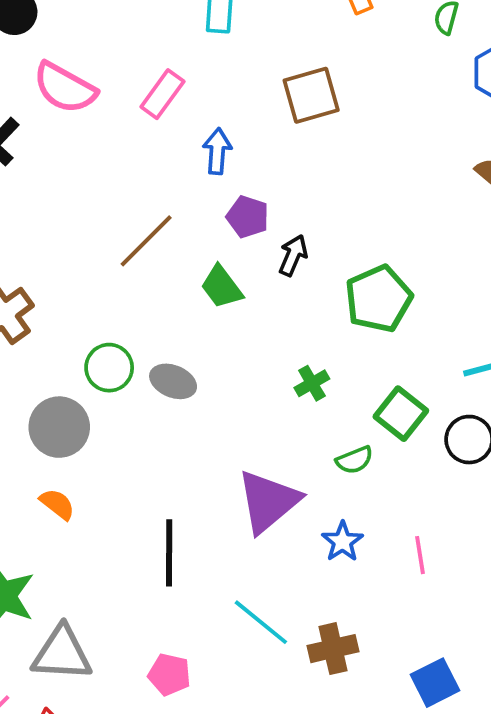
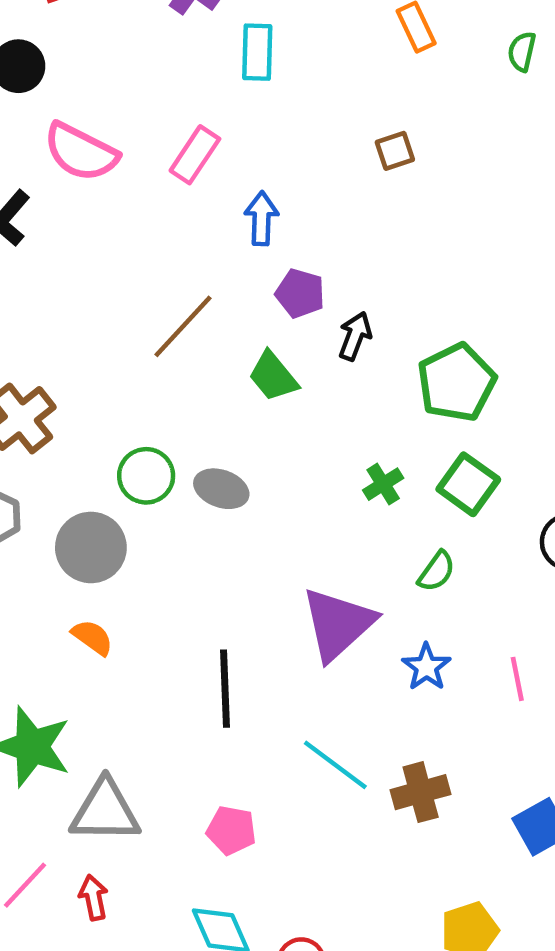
brown square: (311, 95) -> (395, 151), moved, size x0.6
green square: (401, 414) -> (468, 484), moved
green semicircle: (355, 460) -> (436, 571), turned -30

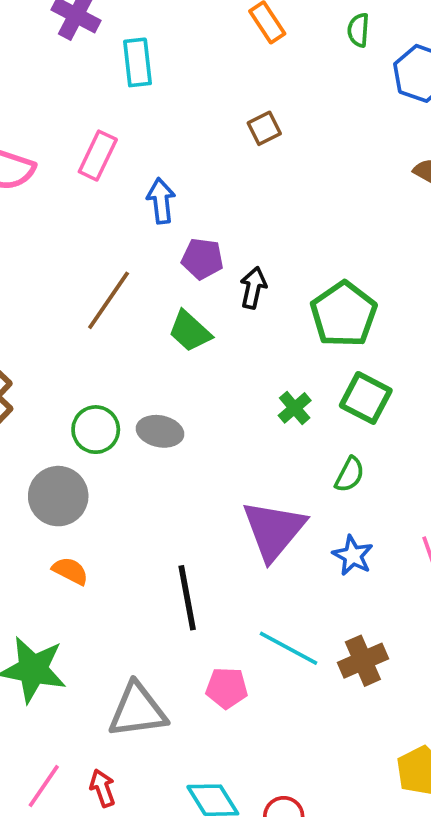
gray triangle: (105, 811) -> (137, 710), moved
pink pentagon: (231, 830) -> (227, 688), moved

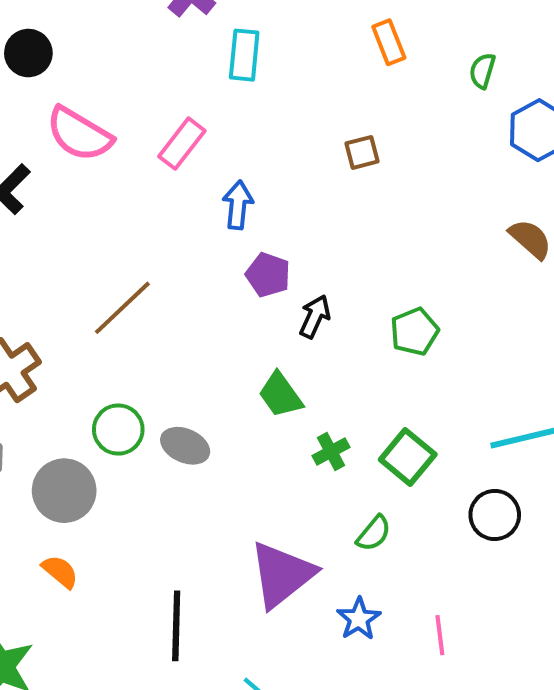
brown line: (109, 300) -> (122, 308), moved
green pentagon: (344, 314) -> (414, 332), moved, size x0.7
green trapezoid: (190, 331) -> (280, 395), moved

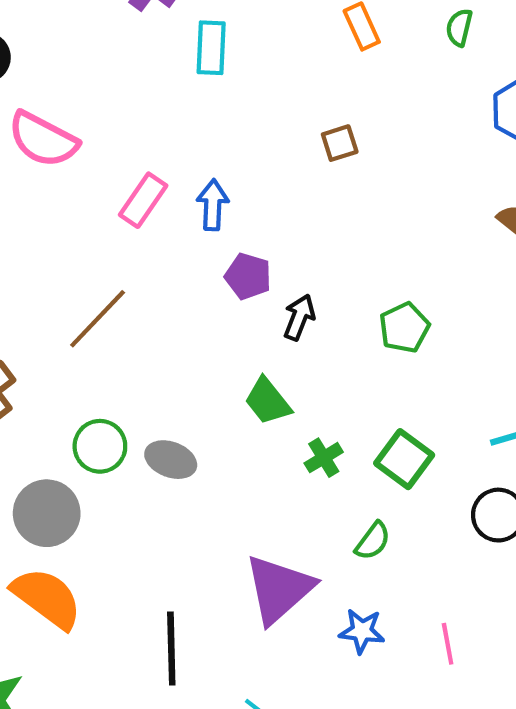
green semicircle: (482, 71) -> (459, 28), moved
pink rectangle: (182, 144) -> (143, 200), moved
orange semicircle: (60, 572) -> (47, 598), size x1.8
blue star: (359, 619) -> (362, 631), turned -30

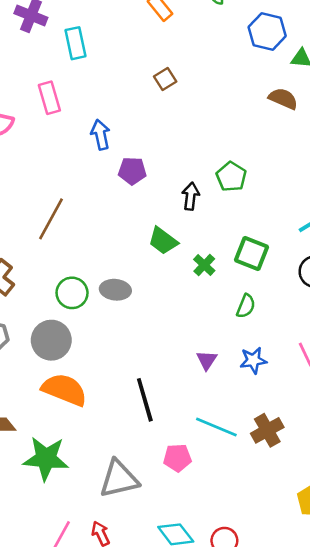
pink rectangle: (143, 200) -> (49, 98), moved, turned -36
black arrow: (299, 317) -> (191, 196), moved
purple triangle: (279, 589) -> (207, 360), moved, size x0.5

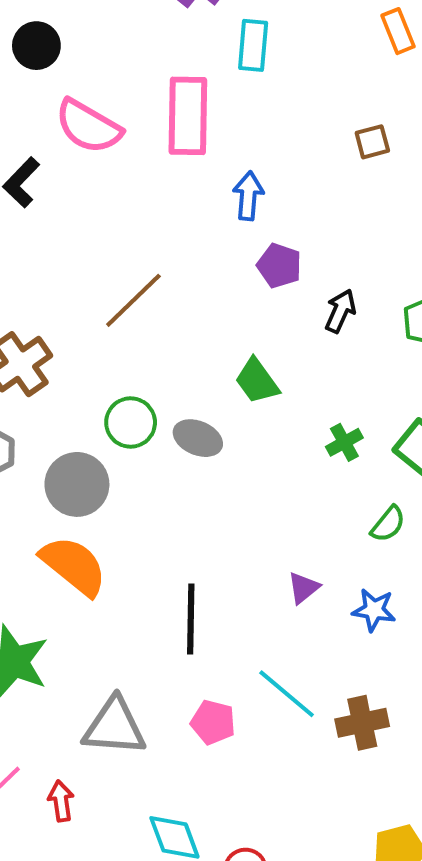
pink rectangle: (49, 98) -> (188, 116), size x1.5
black arrow: (191, 196) -> (340, 311), moved
green trapezoid: (163, 241) -> (257, 381), moved

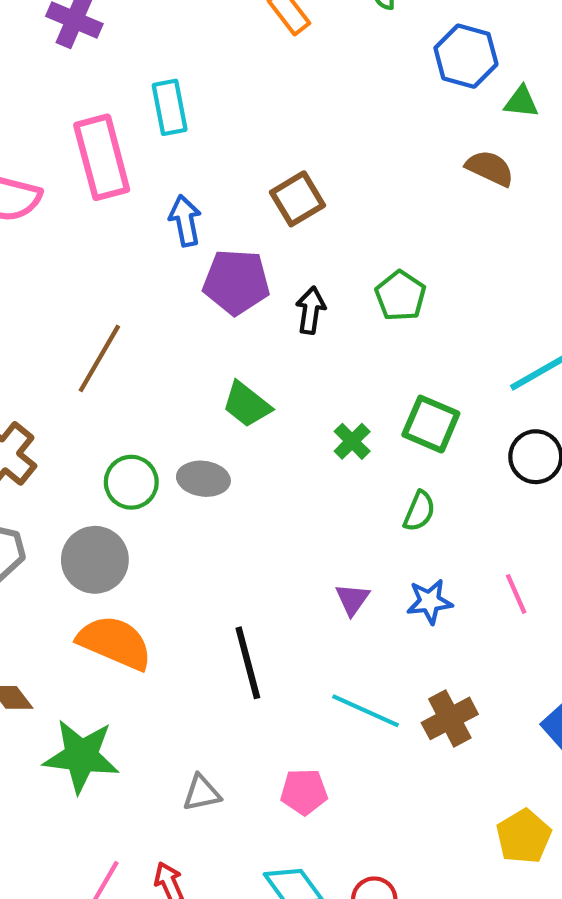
cyan rectangle: (253, 45) -> (170, 107), moved
brown square: (372, 142) -> (298, 199), moved, size x1.4
purple pentagon: (279, 266) -> (236, 282), size x1.4
pink pentagon: (213, 722) -> (304, 792), moved
gray triangle: (114, 727) -> (202, 793), size x0.6

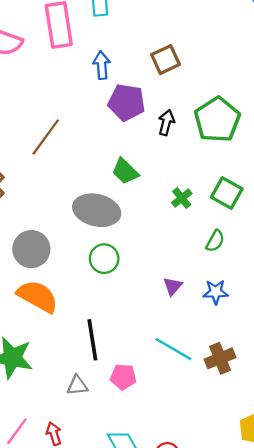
green pentagon: (401, 296) -> (217, 120), size x1.6
gray ellipse: (203, 479) -> (97, 210), size x1.6
green circle: (131, 482) -> (104, 259), moved
black line: (248, 663) -> (92, 340), moved
pink pentagon: (304, 792) -> (123, 377), moved

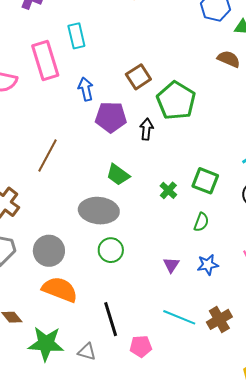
green pentagon: (217, 120) -> (176, 101), moved
gray triangle: (77, 385) -> (87, 352), moved, turned 30

